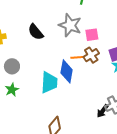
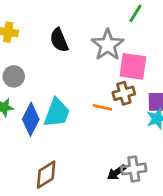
pink square: (92, 35) -> (133, 66), size x1.5
orange line: (77, 57) -> (102, 107), moved
blue diamond: (67, 71) -> (31, 119), moved

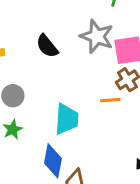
blue diamond: (31, 119) -> (53, 161), moved

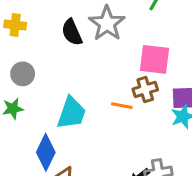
gray star: (97, 36) -> (107, 23), moved

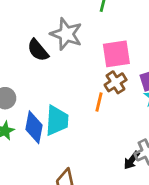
orange line: (122, 106) -> (99, 102), turned -72
blue diamond: (46, 152) -> (34, 127), moved

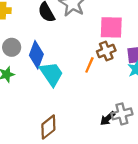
cyan trapezoid: (57, 121) -> (51, 74), turned -48
blue diamond: (34, 127) -> (36, 55), moved

